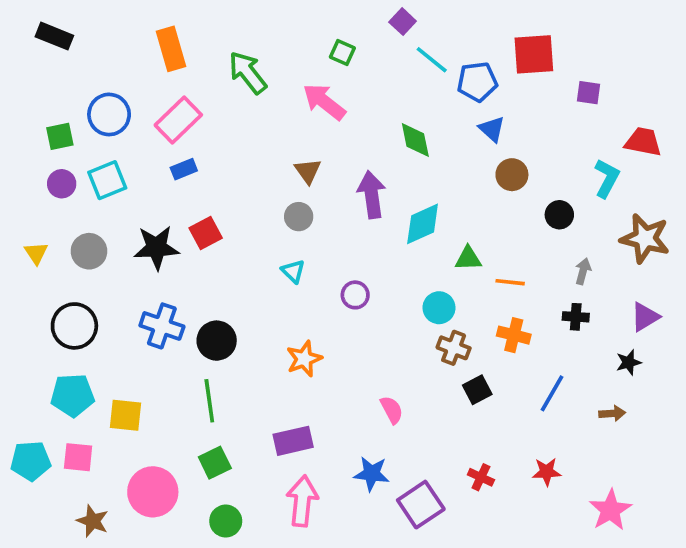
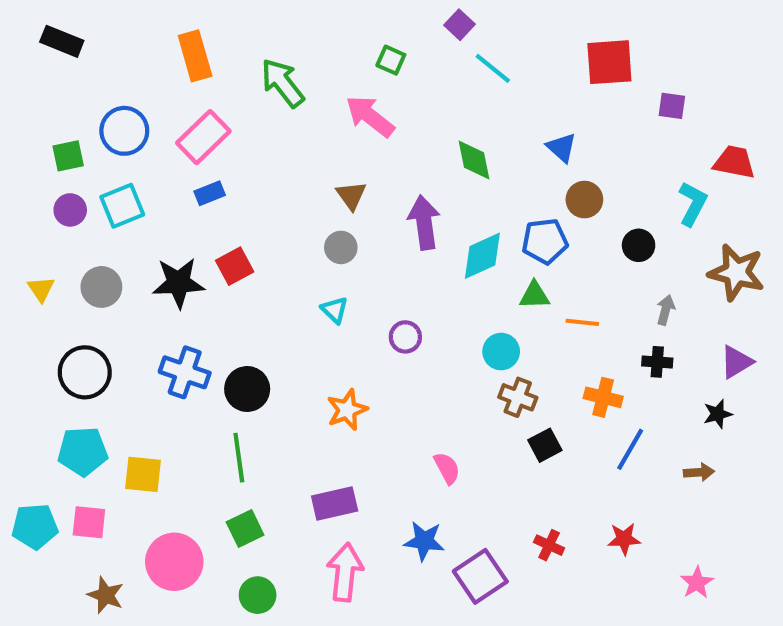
blue pentagon: (477, 82) -> (545, 241), moved
orange cross: (514, 335) -> (603, 397), moved
pink star: (610, 510) -> (697, 583), size x0.7

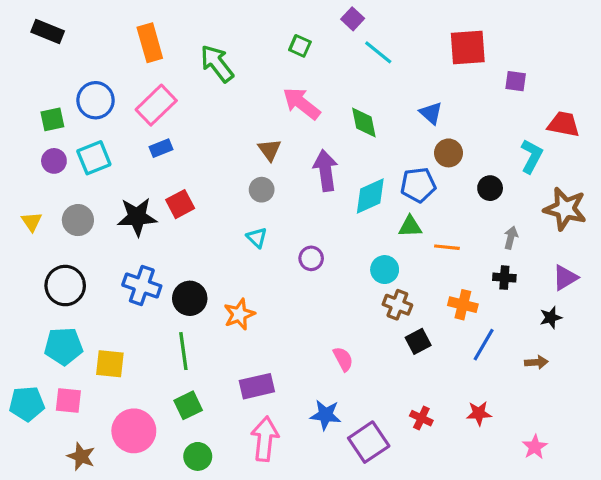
pink arrow: (370, 116) -> (302, 103), moved
orange star: (347, 410) -> (239, 314), moved

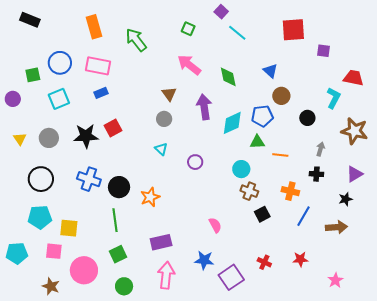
pink rectangle: (156, 105) -> (98, 66), turned 55
purple circle: (54, 161) -> (13, 99), moved
brown arrow: (536, 362) -> (336, 227), size x1.5
pink square: (68, 401) -> (54, 251), moved

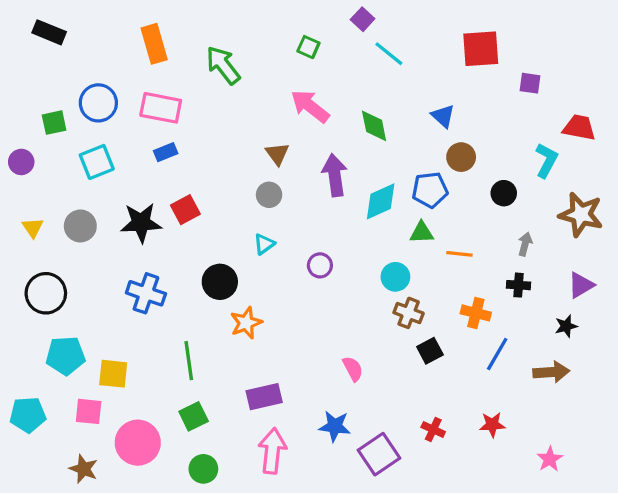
cyan triangle: (161, 149) -> (264, 244), turned 40
black circle: (41, 179) -> (46, 293), moved
black circle: (119, 187) -> (220, 282), moved

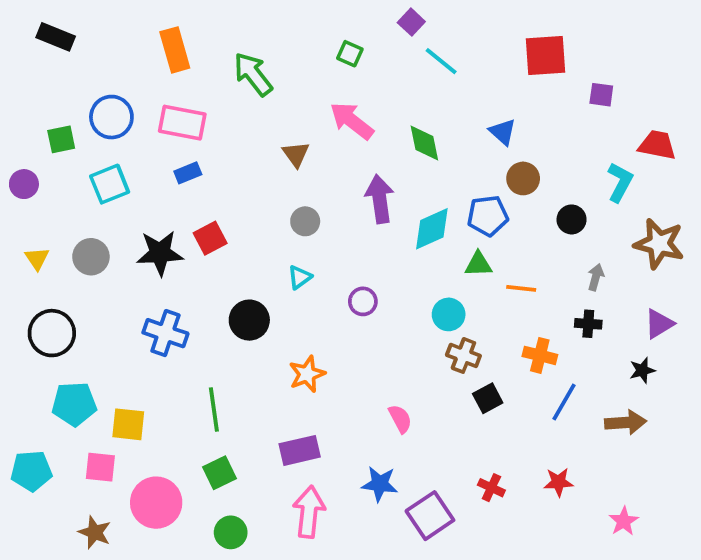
brown triangle: (277, 154) -> (296, 154), moved
orange star: (246, 323) -> (307, 374), moved

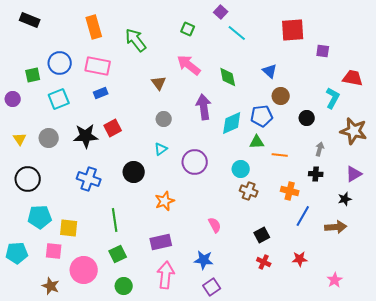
purple circle: (363, 301) -> (195, 162), size x1.6
black square: (488, 398) -> (262, 235), moved
purple square: (430, 516) -> (212, 287), moved, size x0.7

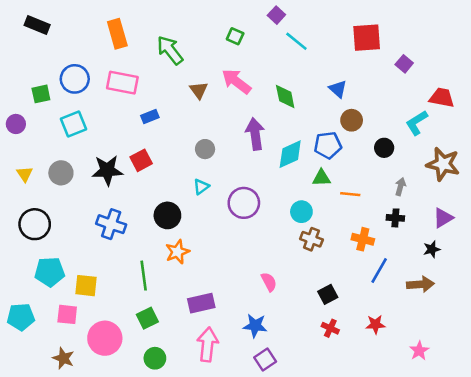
purple square: (323, 51) -> (404, 64), turned 32
brown triangle: (159, 83) -> (199, 90), moved
blue rectangle: (101, 93) -> (150, 116), moved
cyan L-shape: (333, 98) -> (417, 123), turned -150
orange star: (165, 201) -> (177, 252), moved

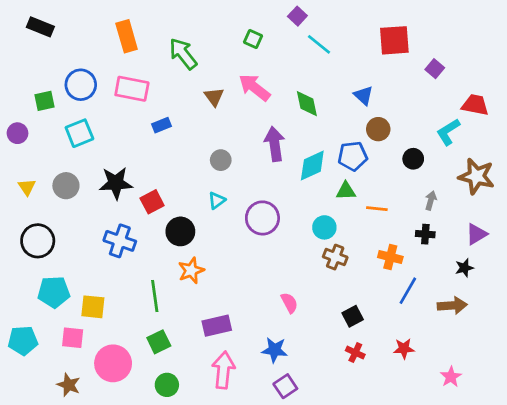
red square: (141, 160) -> (152, 202), moved

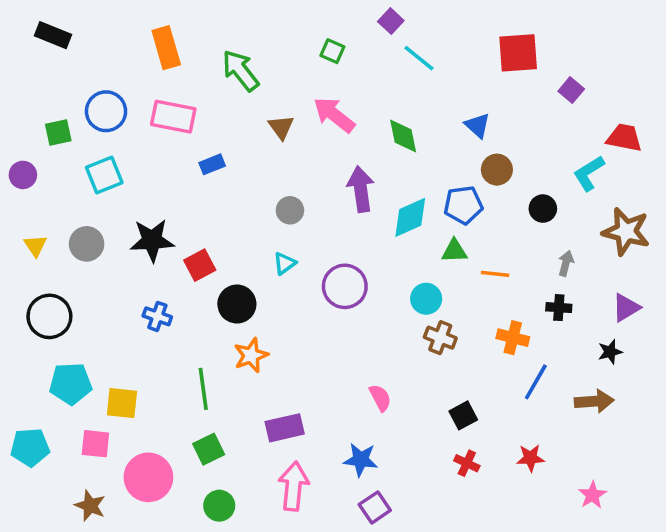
blue cross: (120, 241) -> (157, 316), size x0.7

